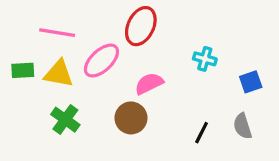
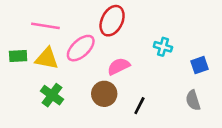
black line: (202, 133) -> (139, 106), moved

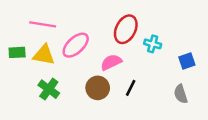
red ellipse: (112, 21) -> (126, 29), moved
black line: (139, 106) -> (131, 88), moved

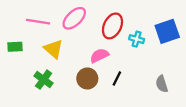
pink ellipse: (76, 45) -> (74, 18), moved
yellow triangle: (44, 55) -> (53, 49), moved, turned 30
blue square: (187, 61) -> (167, 31), moved, size x1.6

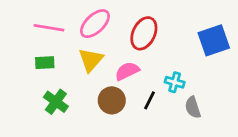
cyan cross: (137, 39) -> (175, 82), moved
green rectangle: (15, 47) -> (45, 63), moved
yellow triangle: (53, 49) -> (91, 60), moved, turned 30
gray semicircle: (162, 84) -> (193, 107), moved

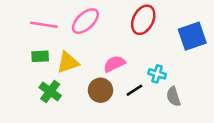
red ellipse: (144, 33) -> (143, 20), moved
yellow triangle: (91, 60) -> (68, 63), moved, turned 30
black line: (149, 100) -> (134, 90), turned 30

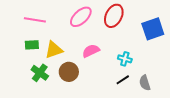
pink ellipse: (85, 21) -> (81, 17), moved
brown circle: (100, 90) -> (69, 72), moved
black line: (134, 90) -> (123, 80), moved
gray semicircle: (173, 97) -> (145, 83), moved

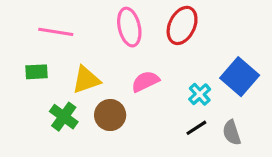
pink ellipse: (81, 17) -> (129, 27), turned -60
blue square: (153, 29) -> (240, 77), moved, turned -30
green rectangle: (32, 45) -> (37, 72), moved
cyan cross: (125, 59) -> (200, 94), turned 32

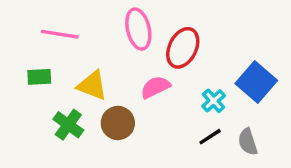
red ellipse: (182, 25) -> (183, 48), moved
yellow triangle: (86, 80) -> (92, 85), turned 40

